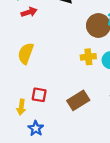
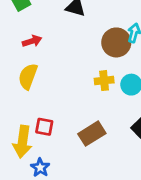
red arrow: (29, 12) -> (32, 41), moved
yellow arrow: (21, 107) -> (22, 142), size x1.6

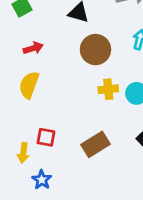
brown circle: (116, 42) -> (96, 50), moved
yellow arrow: (22, 142) -> (23, 153), size x0.6

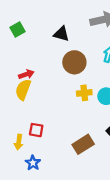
red arrow: (33, 48) -> (26, 74), moved
brown rectangle: (96, 144) -> (83, 144), moved

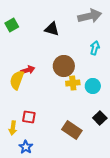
brown circle: (74, 62) -> (64, 66), moved
red arrow: (26, 74) -> (28, 70), moved
brown rectangle: (83, 144) -> (72, 130), turned 66

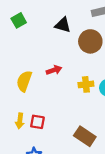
brown circle: (64, 66) -> (90, 41), moved
red arrow: (28, 70) -> (54, 70), moved
yellow arrow: (13, 128) -> (20, 121), moved

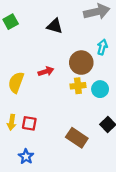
brown circle: (90, 41) -> (81, 63), moved

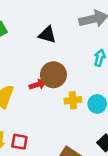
brown circle: (81, 63) -> (53, 75), moved

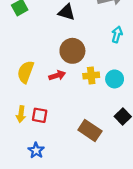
red arrow: (38, 84) -> (57, 75), moved

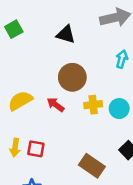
yellow semicircle: (26, 72) -> (20, 101), turned 40
red arrow: (57, 75) -> (55, 105), turned -126

